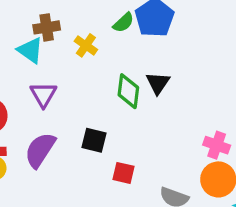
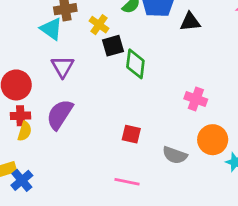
black triangle: (158, 83) -> (190, 22), moved, turned 50
black square: (94, 140) -> (113, 46), moved, turned -30
pink cross: (217, 145) -> (196, 99), moved

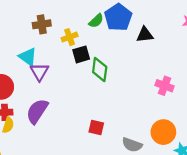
yellow cross: (99, 25) -> (70, 37), turned 35
cyan triangle: (51, 29) -> (28, 57), moved
pink cross: (196, 99) -> (165, 86), moved

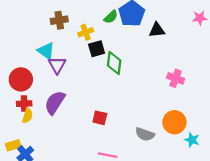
red square: (96, 127) -> (100, 118), moved

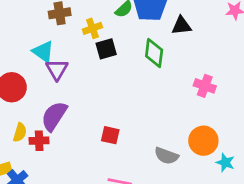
green diamond: (114, 63) -> (154, 53), moved
red cross: (24, 104) -> (39, 141), moved

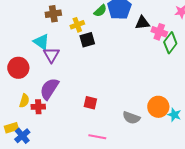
green diamond: (154, 53) -> (170, 43), moved, turned 30
pink cross: (205, 86) -> (159, 32), moved
cyan star: (225, 163) -> (174, 115), moved

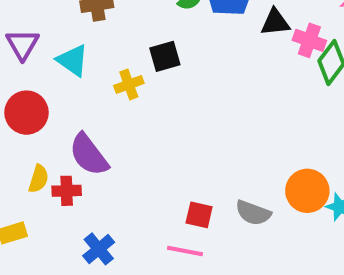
yellow cross: (77, 25) -> (129, 84), moved
purple triangle: (51, 55) -> (22, 44), moved
purple semicircle: (49, 89) -> (89, 155), turned -70
red square: (90, 103) -> (199, 215), moved
blue cross: (22, 136) -> (99, 249), moved

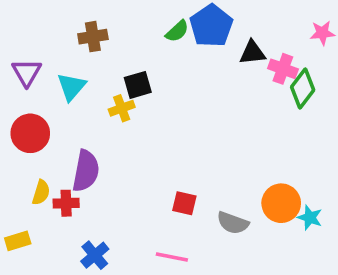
black square: (165, 56) -> (138, 85), moved
cyan triangle: (73, 60) -> (71, 87), turned 36
purple semicircle: (89, 155) -> (86, 171), turned -132
red square: (199, 215) -> (184, 203), moved

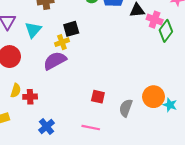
purple semicircle: (86, 171) -> (55, 61), moved, turned -130
gray semicircle: (233, 223) -> (126, 108), turned 90

